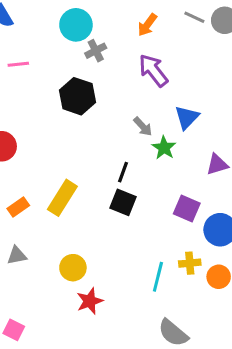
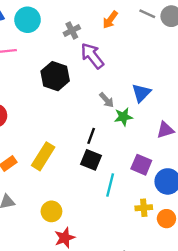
cyan circle: (76, 25) -> (28, 20), moved
gray cross: (96, 51) -> (72, 31), moved
purple arrow: (153, 70) -> (92, 56), moved
green star: (164, 148) -> (123, 117), turned 30
cyan line: (158, 277) -> (110, 185), moved

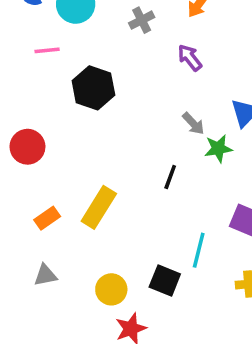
purple arrow: (92, 56) -> (190, 58), moved, size x0.7
black hexagon: (55, 76) -> (93, 88), moved
black square: (91, 160) -> (165, 280), moved

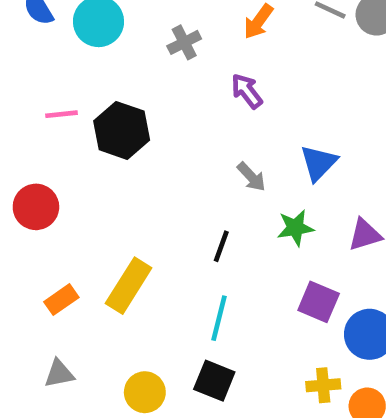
pink line: (47, 50) -> (61, 114), moved
green star: (218, 149) -> (295, 228), moved
cyan line: (199, 250) -> (219, 318), moved

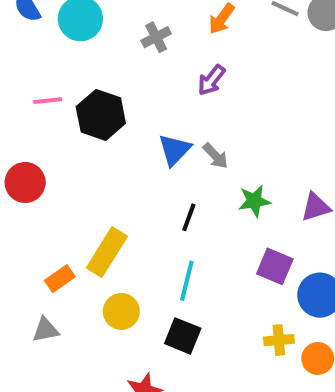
purple arrow: (247, 91) -> (211, 80), turned -104
blue triangle: (319, 163) -> (175, 150), moved
orange rectangle: (61, 300) -> (60, 279), moved
yellow circle: (145, 392) -> (121, 311), moved

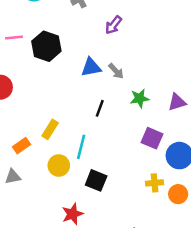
blue triangle: (175, 150) -> (91, 67), turned 35
yellow rectangle: (107, 252) -> (50, 129), size x0.7
cyan line: (187, 281) -> (81, 147), moved

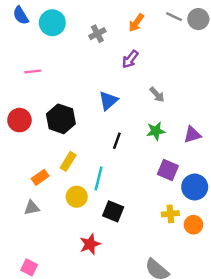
black hexagon: (46, 46) -> (61, 119), moved
blue triangle: (91, 67) -> (108, 101), turned -30
gray arrow: (116, 71) -> (157, 95), moved

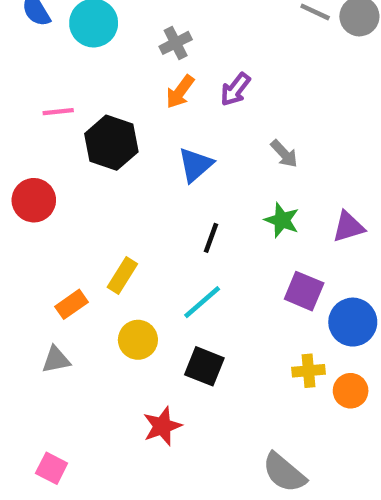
orange arrow: (136, 23) -> (180, 92), moved
black hexagon: (61, 119) -> (111, 143), moved
green star: (156, 131) -> (282, 220), turned 30
cyan line: (99, 178) -> (202, 302), moved, turned 35

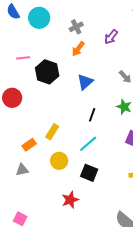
purple arrow: (235, 89) -> (111, 37), moved

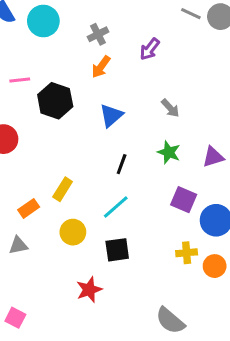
black square: (89, 173) -> (117, 250), turned -30

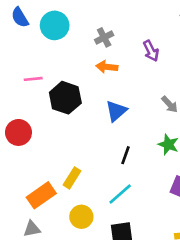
purple arrow: (150, 49) -> (151, 51), turned -65
orange arrow: (101, 67) -> (107, 67), turned 60
orange rectangle: (29, 208) -> (41, 195), size x1.5

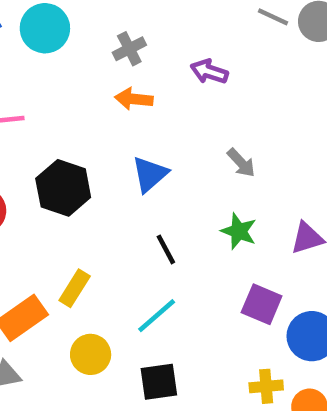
purple arrow: (151, 51) -> (209, 72), turned 135
black hexagon: (65, 98) -> (63, 188), moved
black line: (126, 155) -> (166, 249), turned -48

